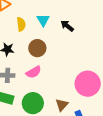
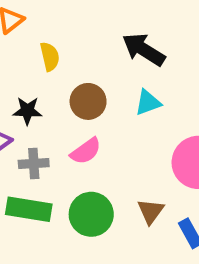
cyan triangle: (43, 20) -> (148, 103), moved, turned 48
black arrow: (67, 26) -> (144, 50), size x1.5

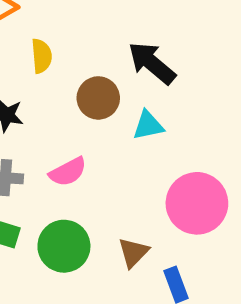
brown circle: (88, 101) -> (98, 98), moved

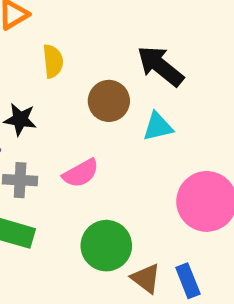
green circle: (64, 246) -> (106, 246), moved
brown triangle: (133, 252) -> (146, 278), moved, turned -36

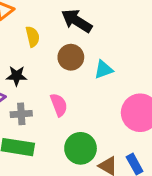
black arrow: (160, 66) -> (77, 21), moved
pink semicircle: (81, 173) -> (59, 105), turned -75

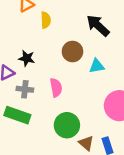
black arrow: (77, 21) -> (98, 26), moved
yellow semicircle: (33, 37) -> (46, 20), moved

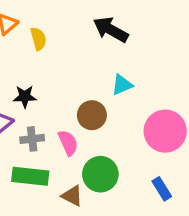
brown circle: (72, 52) -> (92, 115), moved
pink semicircle: (56, 88) -> (68, 143), moved
brown triangle: (86, 143) -> (72, 196), moved

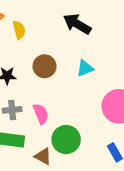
brown circle: (92, 115) -> (45, 66), moved

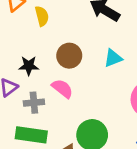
pink semicircle: (41, 114) -> (62, 88), moved, turned -30

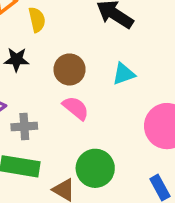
black star: (29, 66) -> (17, 60), moved
pink semicircle: (62, 88) -> (76, 108), moved

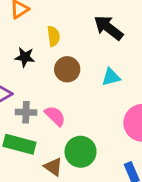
yellow semicircle: (37, 20) -> (53, 36), moved
pink semicircle: (76, 108) -> (55, 116), moved

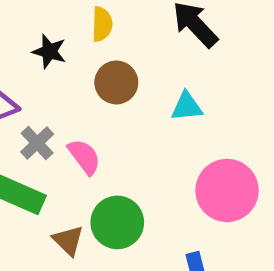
gray cross: (26, 112) -> (37, 143), turned 36

